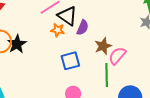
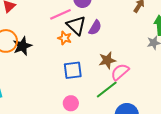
purple semicircle: (83, 28) -> (95, 28), moved
green line: (107, 75) -> (107, 89), turned 45

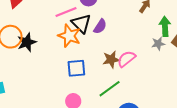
orange star: (65, 38) -> (69, 36), size x1.6
pink semicircle: (120, 72) -> (126, 59), moved

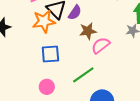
orange star: (69, 36) -> (44, 21), turned -30
brown star: (111, 60) -> (88, 31), moved

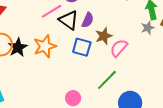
orange star: (44, 21) -> (45, 46), moved
blue square: (50, 54) -> (82, 47), moved, turned 30

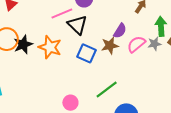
purple semicircle: (88, 20) -> (120, 31), moved
orange star: (45, 46) -> (50, 47), turned 30
pink semicircle: (119, 48) -> (136, 44), moved

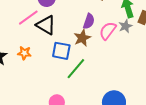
orange star: (50, 47) -> (24, 53), size x0.6
green line: (107, 90) -> (76, 69), moved

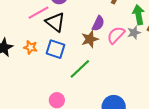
blue square: (61, 51) -> (55, 49), moved

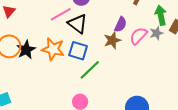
orange star: (30, 47) -> (53, 49), size x1.6
green line: (80, 69) -> (90, 70), moved

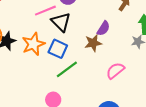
pink semicircle: (138, 36) -> (115, 71), moved
orange star: (53, 49) -> (33, 44), turned 30

